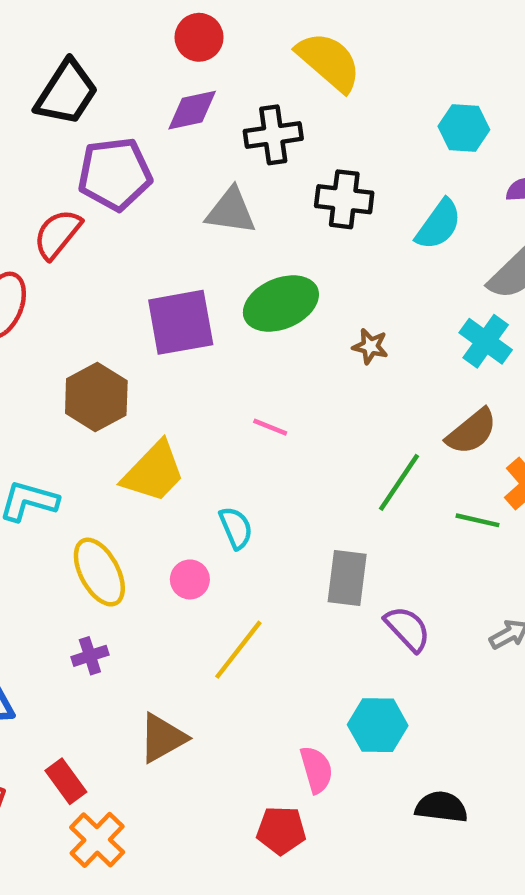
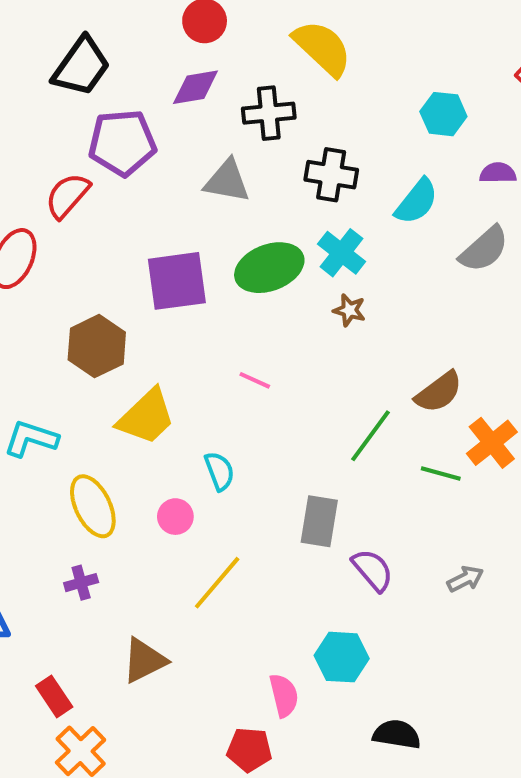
cyan cross: (486, 341) -> (342, 253), moved

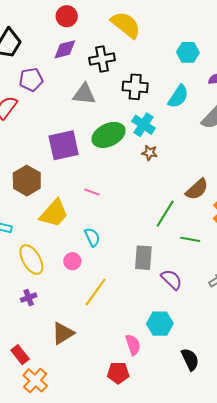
purple pentagon: (122, 143) -> (31, 79), size x0.7
pink line: (255, 380) -> (92, 192), moved
green line: (441, 474) -> (190, 239), moved
black semicircle: (397, 734) -> (190, 359), turned 60

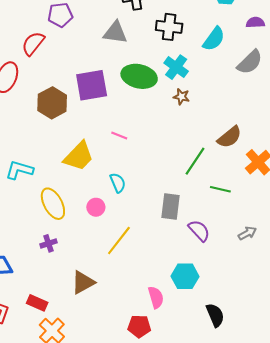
green ellipse: (108, 135) -> (139, 76), turned 36
brown hexagon: (27, 181) -> (52, 103), moved
red rectangle: (20, 355) -> (37, 303), turned -30

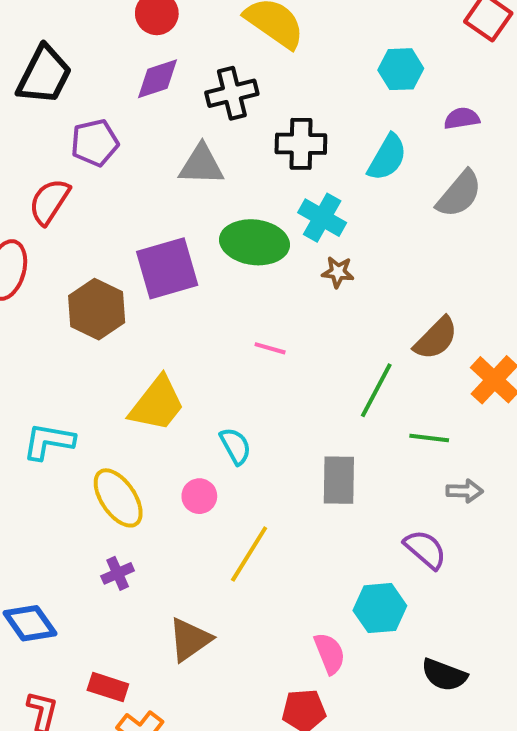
pink line: (119, 136) -> (270, 348), moved
purple semicircle: (199, 231) -> (425, 549), moved
gray arrow: (247, 233) -> (465, 491), moved, turned 36
black semicircle: (215, 315) -> (444, 675), turned 140

